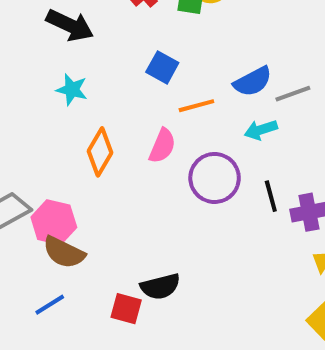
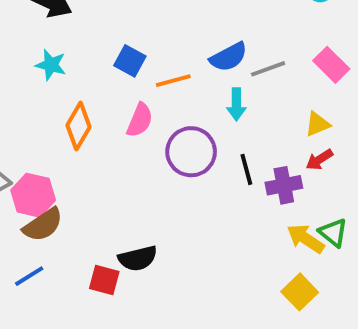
blue square: (162, 67) -> (130, 61), moved
cyan arrow: (261, 130) -> (236, 104), turned -72
brown semicircle: (64, 252) -> (43, 225), turned -60

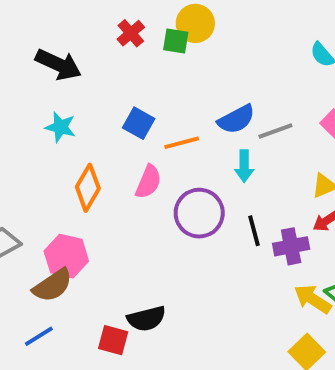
pink hexagon: (33, 195) -> (66, 256), moved

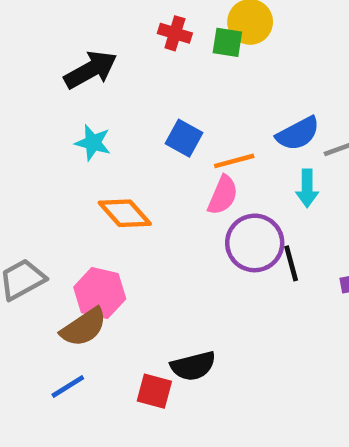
red cross: (131, 33) -> (175, 33), turned -32
black arrow: (58, 65) -> (91, 70), turned -54
pink semicircle: (148, 182) -> (223, 195), moved
orange diamond: (88, 188) -> (125, 213), turned -72
black line: (254, 231) -> (291, 263), moved

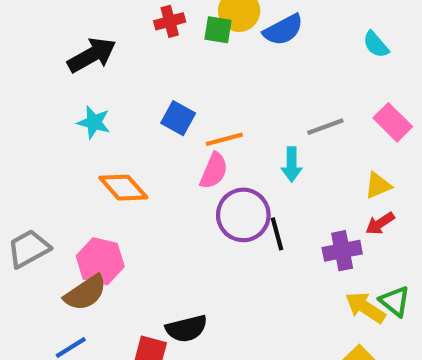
red cross: (175, 33) -> (170, 21), turned -32
blue semicircle: (298, 134) -> (283, 30), moved

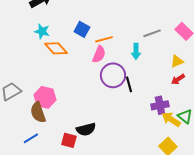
orange diamond: (123, 188) -> (56, 48), moved
purple cross: (342, 251) -> (160, 105), moved
brown semicircle: (85, 293) -> (38, 112), turned 105

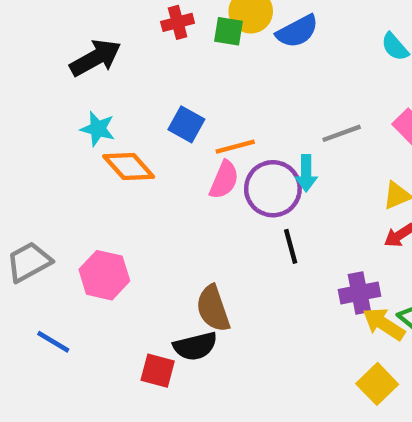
purple circle: (113, 75) -> (273, 189), moved
brown semicircle: (38, 112) -> (213, 308), moved
blue line: (31, 138) -> (53, 342), moved, turned 63

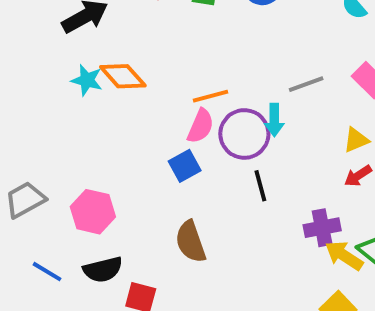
blue square: (186, 124) -> (185, 166), moved, turned 32
orange diamond: (129, 167) -> (123, 76), moved
black semicircle: (195, 346) -> (103, 270), moved

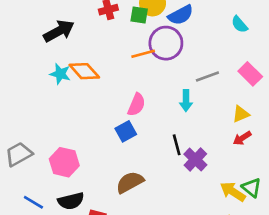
orange line: (210, 96) -> (143, 54), moved
purple circle: (244, 134) -> (166, 43), moved
purple cross: (322, 228) -> (195, 160), moved, turned -35
brown semicircle: (191, 242) -> (130, 182), turned 80

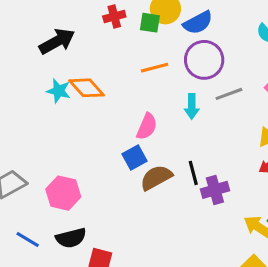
purple circle: (166, 43) -> (204, 60), moved
cyan arrow: (186, 101) -> (192, 106), moved
purple cross: (195, 160) -> (215, 190), turned 30
brown semicircle: (130, 182) -> (156, 178), moved

